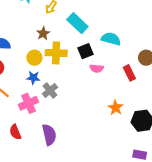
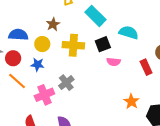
brown star: (43, 33) -> (53, 24), moved
yellow circle: (34, 58) -> (42, 44), moved
blue star: (33, 78) -> (37, 65), moved

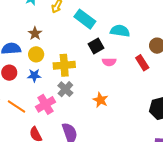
brown star: (53, 24) -> (35, 33), moved
yellow cross: (73, 45) -> (64, 65), moved
orange line: (17, 81) -> (16, 107), moved
orange star: (131, 101) -> (100, 100), moved

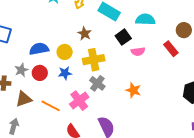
brown star: (35, 33) -> (85, 34), moved

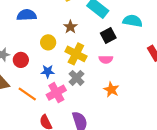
blue semicircle: (39, 49) -> (27, 15), moved
pink semicircle: (138, 52) -> (106, 59), moved
yellow cross: (94, 60) -> (76, 54), turned 30
blue star: (65, 73) -> (48, 71), moved

